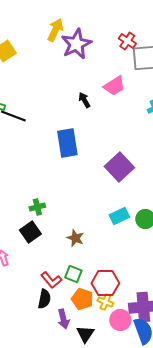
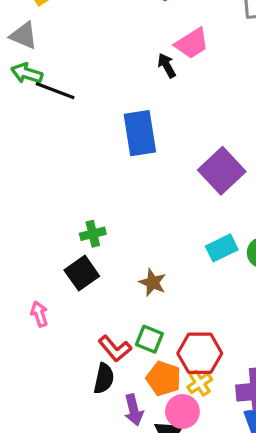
pink trapezoid: (114, 86) -> (192, 43), moved
yellow cross: (105, 302) -> (200, 383), turned 35
pink circle: (120, 320) -> (182, 411), moved

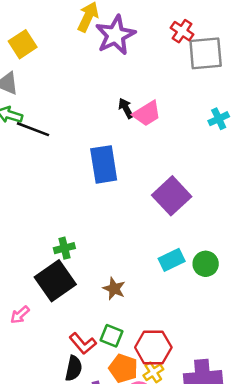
pink trapezoid: (192, 43) -> (147, 113), moved
black square: (82, 273) -> (55, 281), size x1.4
pink arrow: (39, 314) -> (20, 315), turned -114

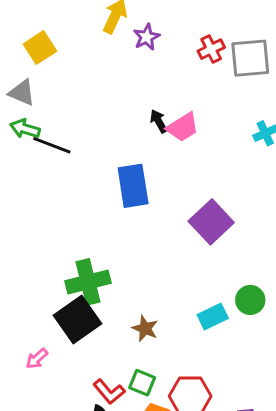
red cross: (182, 31) -> (211, 49), moved, turned 30
purple star: (115, 35) -> (147, 37), size x0.6
green cross: (64, 248) -> (88, 282), size x1.8
cyan rectangle: (172, 260) -> (213, 316), moved

